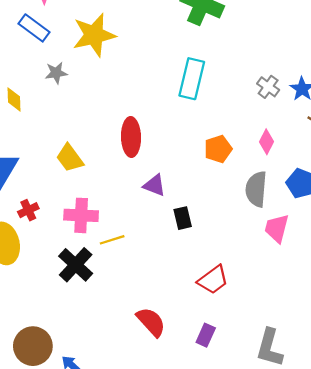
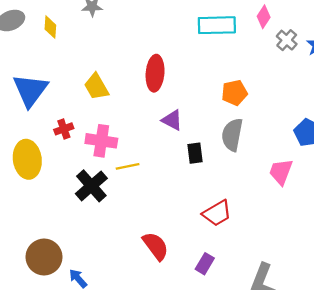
cyan rectangle: (192, 79) -> (217, 25), turned 69
pink diamond: (267, 142) -> (264, 17), moved
gray semicircle: (256, 189) -> (232, 135), moved
red cross: (28, 210) -> (64, 129), moved

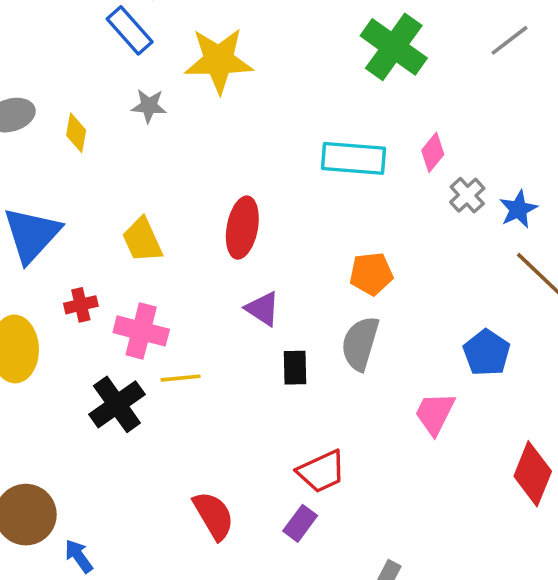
purple rectangle: (205, 264) -> (300, 523), moved

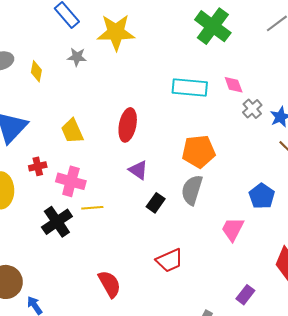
pink diamond: (433, 152) -> (234, 85), turned -60
orange pentagon: (371, 274) -> (199, 151), size x1.4
black rectangle: (295, 368) -> (156, 203), turned 36
purple rectangle: (300, 523) -> (245, 295), moved

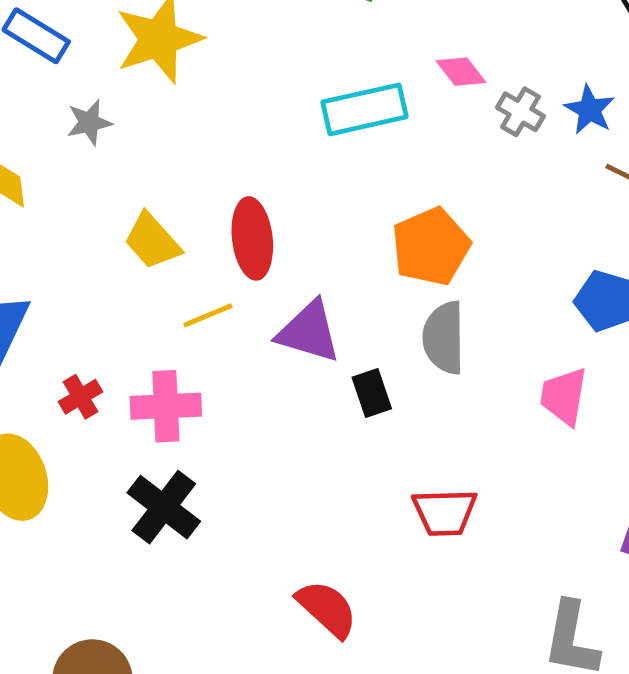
yellow trapezoid: (72, 131) -> (152, 241), moved
purple triangle: (138, 170) -> (309, 332), size x1.4
black rectangle: (156, 203) -> (372, 393), turned -36
yellow line: (92, 208) -> (208, 315), moved
red trapezoid: (170, 260) -> (445, 512), turned 40

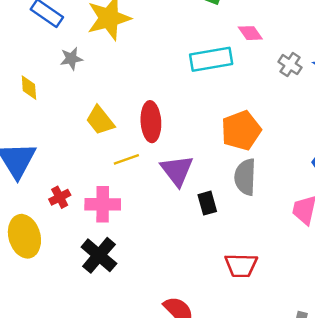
pink diamond: (461, 72) -> (250, 33), moved
purple triangle: (309, 332) -> (177, 170), turned 33

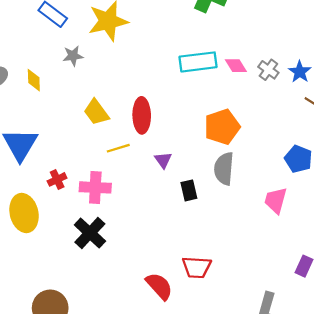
pink diamond: (250, 33) -> (236, 66), moved
purple triangle: (177, 170) -> (163, 160), size x0.6
red trapezoid: (241, 265) -> (197, 267), moved

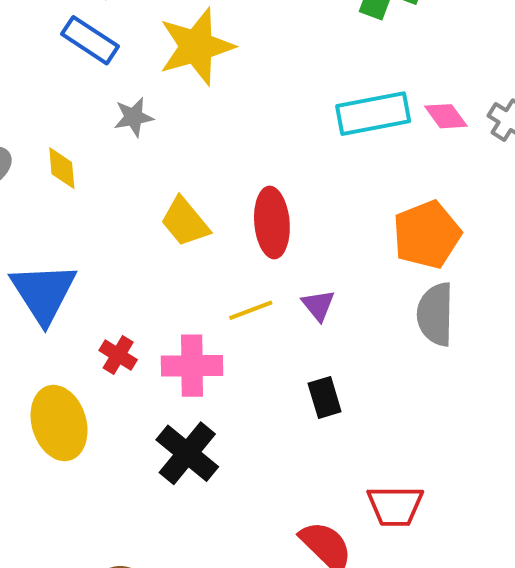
yellow line: (118, 148) -> (251, 310), moved
red cross: (57, 179) -> (118, 355), turned -30
black rectangle: (189, 190) -> (325, 397), moved

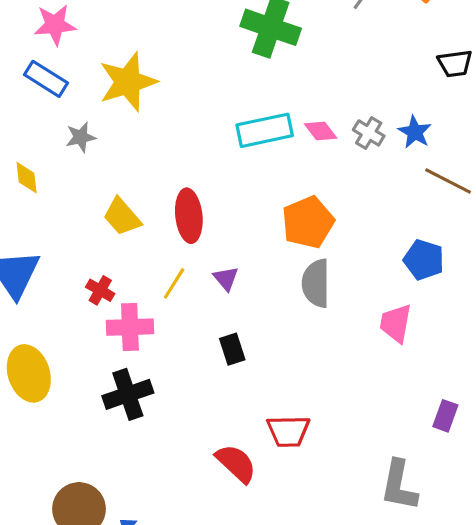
yellow line: (251, 310) -> (174, 283), turned -36
red cross: (118, 355) -> (100, 290), moved
black cross: (187, 453) -> (128, 394), turned 33

